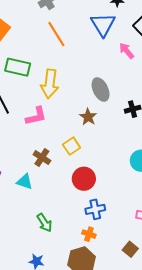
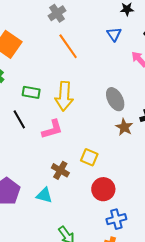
blue triangle: (103, 25) -> (114, 34), size x0.6
green rectangle: (18, 67) -> (31, 92), moved, size x0.7
brown star: (88, 117) -> (124, 127), moved
yellow square: (72, 146) -> (89, 157), turned -30

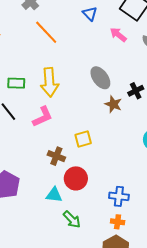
yellow square: (89, 157) -> (83, 139), turned -30
red circle: (103, 189) -> (76, 178), moved
cyan triangle: (44, 195) -> (54, 195), moved
blue cross: (116, 219) -> (119, 196), turned 30

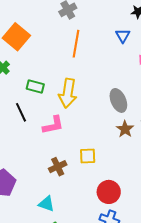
orange line: (46, 32) -> (76, 44), turned 40
brown cross: (56, 156) -> (58, 167), turned 30
red circle: (76, 178) -> (109, 192), moved

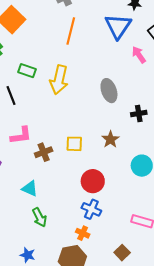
blue triangle: (123, 36) -> (118, 26), size x1.8
pink L-shape: (53, 125) -> (21, 135), moved
brown star: (125, 129) -> (110, 139), moved

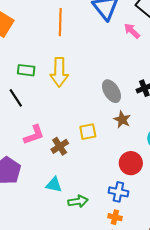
gray ellipse: (109, 91) -> (111, 91), moved
red circle: (93, 181) -> (131, 163), moved
green arrow: (39, 217) -> (78, 201), moved, turned -60

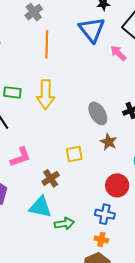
brown cross: (60, 146) -> (51, 178), moved
cyan triangle: (54, 185) -> (40, 207), size x1.4

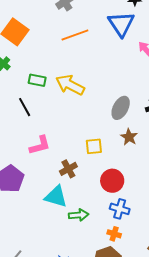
orange line: (47, 44) -> (75, 35), turned 64
yellow arrow: (46, 95) -> (70, 85), turned 112
gray ellipse: (98, 113) -> (121, 108), turned 55
red circle: (117, 185) -> (112, 181), moved

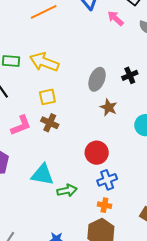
yellow square: (94, 146) -> (47, 97), moved
brown cross: (68, 169) -> (50, 123), moved, turned -30
blue cross: (120, 209) -> (107, 180), turned -30

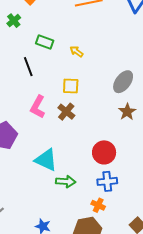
yellow arrow: (44, 62) -> (76, 51), size x0.5
pink L-shape: (21, 125) -> (38, 107), turned 125

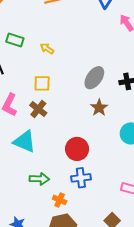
cyan triangle: (46, 160) -> (25, 141), moved
orange cross: (98, 205) -> (60, 200), moved

